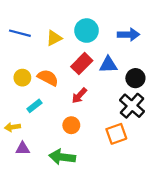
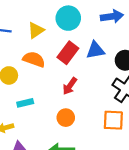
orange semicircle: (48, 78) -> (34, 59), moved
cyan rectangle: (34, 106) -> (25, 103), turned 32
orange square: (116, 134) -> (113, 120), turned 30

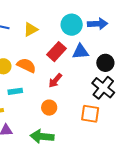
cyan circle: (68, 18) -> (72, 25), moved
orange semicircle: (34, 59) -> (26, 65), moved

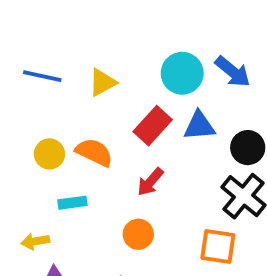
blue arrow: (98, 24) -> (233, 72), turned 42

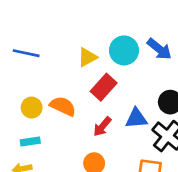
yellow triangle: (102, 82) -> (87, 57), moved
blue triangle: (199, 126) -> (136, 118), moved
cyan rectangle: (72, 203) -> (30, 142), moved

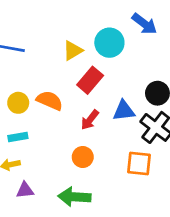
blue arrow: (159, 49) -> (144, 24), moved

